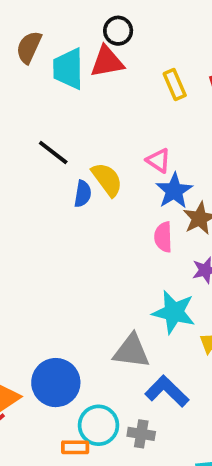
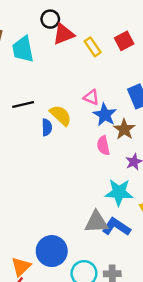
red triangle: (107, 62) -> (64, 34), moved
black line: (53, 152) -> (23, 104), turned -40
blue L-shape: (167, 391) -> (116, 227), moved

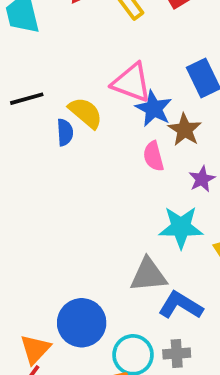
pink triangle: (91, 97) -> (132, 83), size x1.6
blue L-shape: (116, 227) -> (181, 305), moved

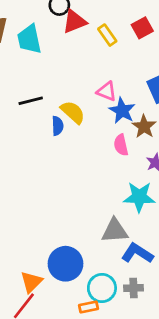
pink triangle: (132, 83) -> (107, 91), size x0.7

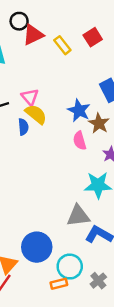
pink triangle: (107, 91) -> (30, 97), moved, turned 30
gray cross: (133, 288) -> (98, 281), moved, turned -35

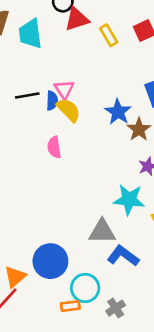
blue semicircle: (23, 127) -> (52, 101), moved
pink semicircle: (80, 141) -> (54, 147), moved

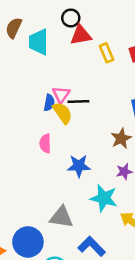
black line: (27, 96) -> (78, 102), moved
blue star: (118, 112) -> (79, 166), moved, turned 30
gray triangle: (102, 231) -> (61, 217), moved

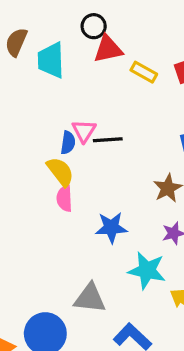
yellow rectangle: (106, 53) -> (144, 72), turned -36
yellow semicircle: (62, 113) -> (60, 172), moved

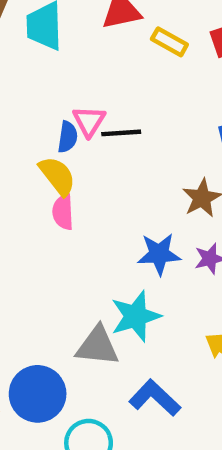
blue star: (111, 228) -> (159, 254), moved
cyan star: (147, 270) -> (136, 316), moved, turned -30

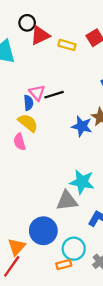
pink semicircle: (63, 212) -> (20, 142), moved
blue star: (159, 254) -> (82, 126), moved, turned 30
cyan star: (136, 316) -> (82, 182), turned -30

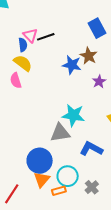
orange triangle: (17, 247) -> (42, 180), moved

